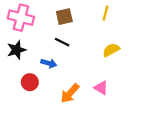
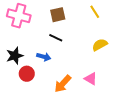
yellow line: (105, 13) -> (95, 12), turned -48
black star: (16, 50) -> (15, 56), moved

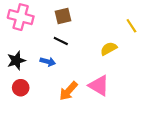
yellow line: (95, 12) -> (131, 26), moved
red circle: (27, 74) -> (21, 88), moved
pink triangle: (91, 79) -> (99, 86), size x1.5

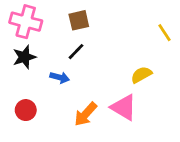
black line: (61, 41) -> (76, 52), turned -72
yellow semicircle: (109, 49) -> (141, 75), moved
black star: (16, 61) -> (24, 57), moved

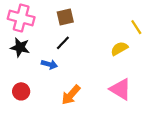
black star: (24, 57) -> (20, 47), turned 30
yellow semicircle: (141, 75) -> (119, 49), moved
pink triangle: (124, 107) -> (121, 89), moved

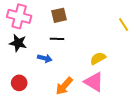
black line: (63, 43) -> (57, 39), turned 48
yellow semicircle: (119, 49) -> (98, 58), moved
pink triangle: (121, 89) -> (94, 82), moved

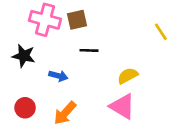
pink cross: (19, 16) -> (45, 20), moved
black line: (57, 39) -> (89, 50), moved
orange arrow: (64, 86) -> (65, 113), moved

